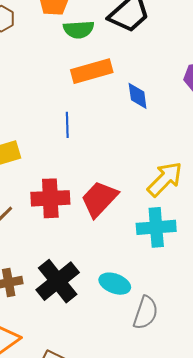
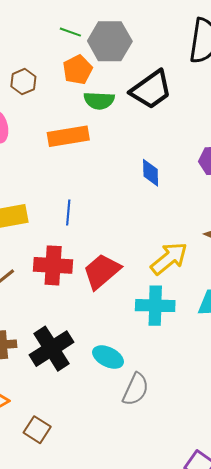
orange rectangle: (92, 71) -> (68, 136), moved
blue line: (67, 125) -> (68, 212), moved

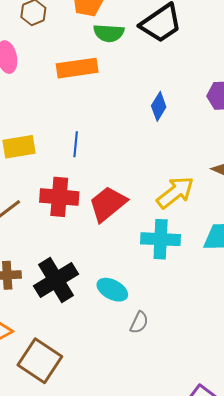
blue diamond: (151, 173) -> (159, 106), turned 32
gray semicircle: (136, 389) -> (139, 322), size x0.7
brown square: (37, 430) -> (40, 361), size x1.6

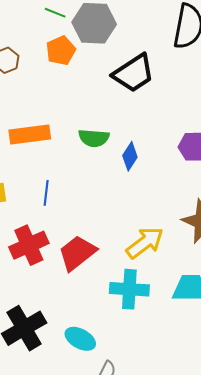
green semicircle: (109, 33) -> (94, 138), moved
orange rectangle: (77, 68) -> (30, 135), moved
red cross: (59, 197) -> (29, 245), turned -30

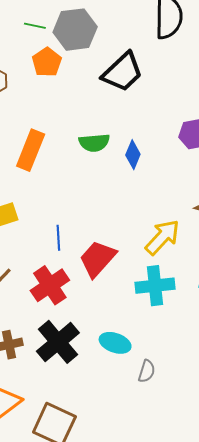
orange rectangle: (30, 135) -> (31, 150), turned -51
blue line: (46, 193) -> (58, 238), moved
red cross: (29, 245) -> (50, 285), moved

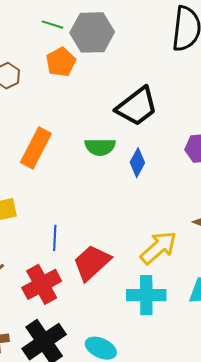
black trapezoid: (122, 72) -> (137, 106), moved

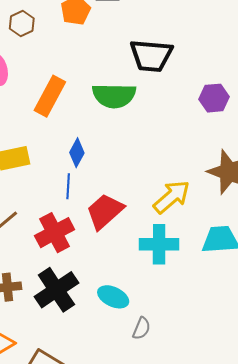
black trapezoid: (137, 106) -> (151, 56), turned 42
green semicircle: (100, 147) -> (114, 96), size x1.4
blue diamond: (137, 163) -> (77, 153), moved

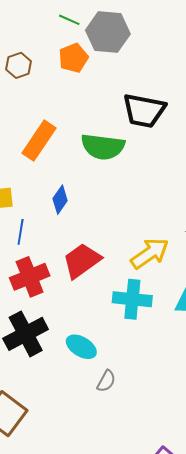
blue line: (68, 186) -> (21, 232), moved

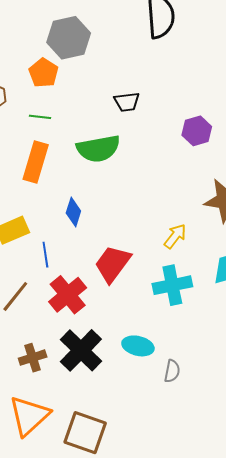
green line: (69, 20) -> (40, 117), moved
black trapezoid: (144, 111) -> (127, 102), size x0.6
yellow arrow: (150, 253) -> (175, 236), size x0.7

